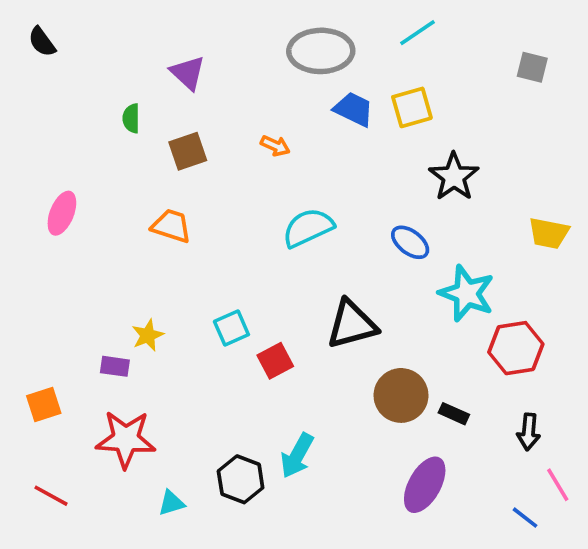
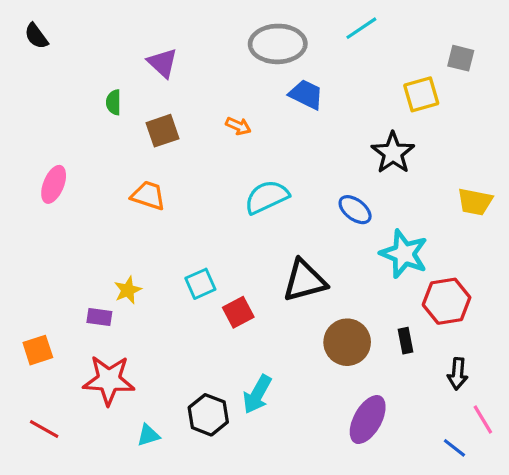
yellow square: (412, 107) -> (421, 94), moved
black rectangle: (454, 414) -> (406, 341), moved, turned 55

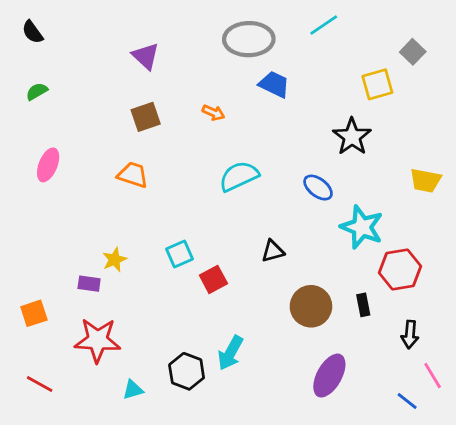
gray square: (461, 58) -> (413, 52), turned 30
green semicircle: (114, 102) -> (37, 91), moved, turned 60
black triangle: (305, 281) -> (273, 251), size x0.6

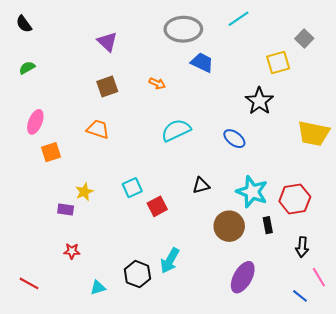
yellow trapezoid: (425, 180) -> (314, 133), size x1.4
cyan star: (362, 227) -> (252, 192), moved
orange square: (34, 313) -> (51, 152), moved
red star: (98, 340) -> (72, 251), size x0.5

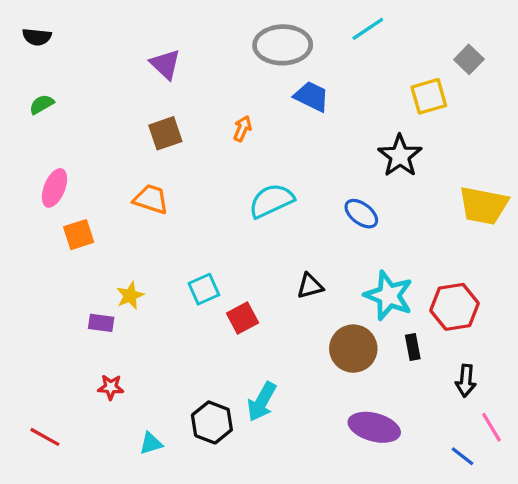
black semicircle: (24, 24) -> (37, 37), turned -48
orange arrow: (157, 83) -> (242, 128), turned -91
purple ellipse: (243, 277) -> (374, 427), turned 76

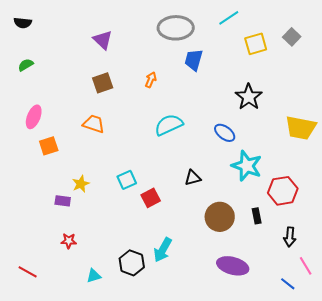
blue trapezoid: (312, 96) -> (194, 60), turned -100
yellow square: (429, 96) -> (256, 44), moved
cyan star: (389, 296) -> (247, 166), moved

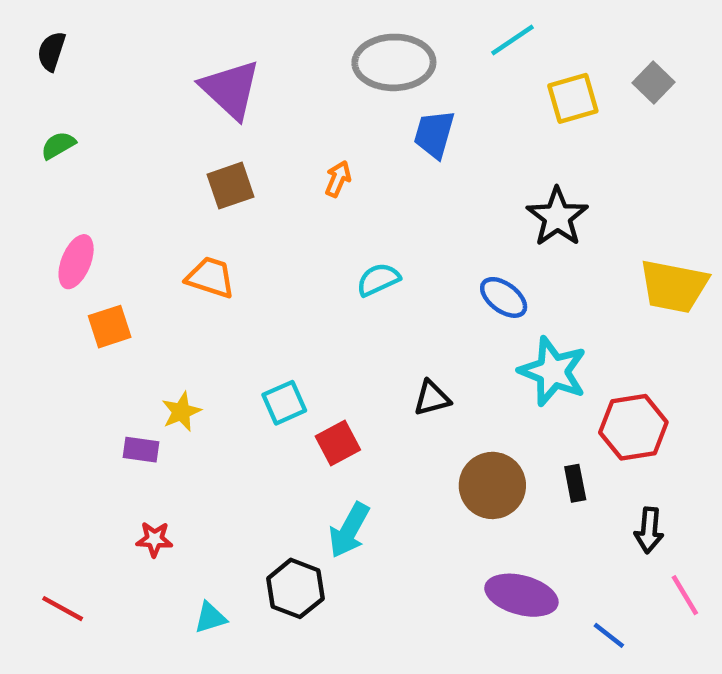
black semicircle: (23, 23) -> (51, 51), turned 102
purple triangle: (103, 40) -> (231, 89), size x1.4
cyan semicircle: (169, 125) -> (378, 280), size x0.7
cyan arrow: (163, 250) -> (349, 530), moved
blue line: (288, 284) -> (609, 635), moved

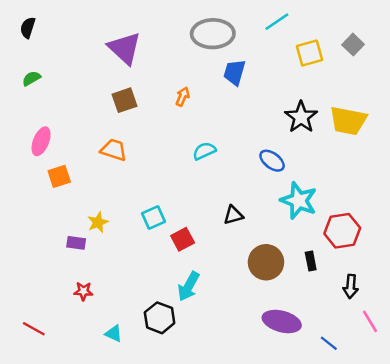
yellow trapezoid: (674, 286) -> (348, 121), moved
cyan triangle: (210, 618) -> (114, 334), turned 42

